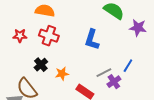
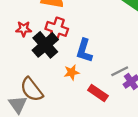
blue L-shape: (92, 40) -> (84, 51), moved
black cross: (41, 65) -> (45, 45), moved, size x1.6

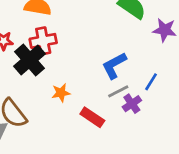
red cross: (57, 29) -> (43, 41), turned -30
blue L-shape: (84, 51) -> (114, 65), moved, turned 45

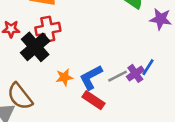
blue L-shape: (114, 65) -> (91, 77), moved
purple cross: (132, 104) -> (135, 73), moved

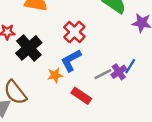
red cross: (48, 29) -> (74, 32), moved, turned -35
blue L-shape: (91, 77) -> (71, 60), moved

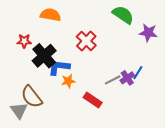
blue L-shape: (71, 60) -> (59, 67), moved, turned 35

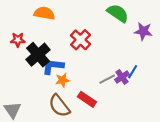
brown semicircle: (32, 97) -> (59, 106), moved

